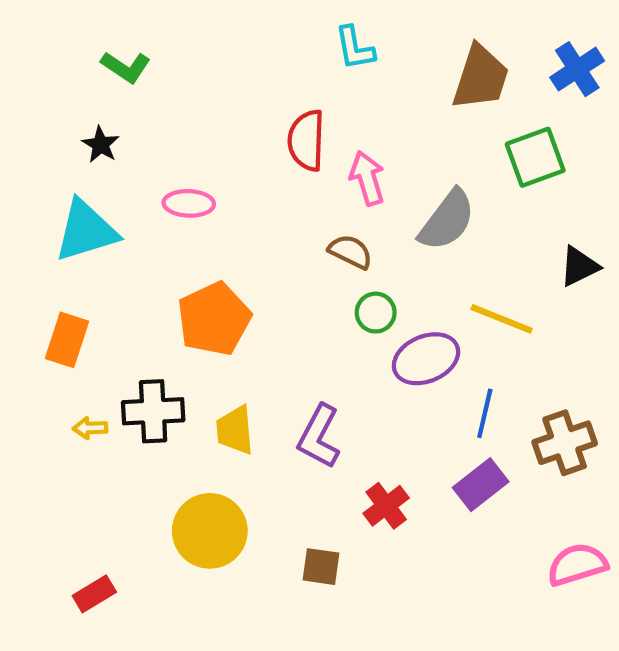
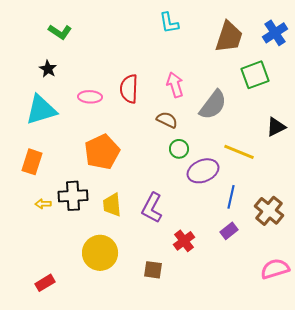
red semicircle: (306, 140) -> (129, 89), moved
brown cross: (565, 443) -> (269, 211), turned -32
purple rectangle: (481, 485) -> (229, 231), size x0.7

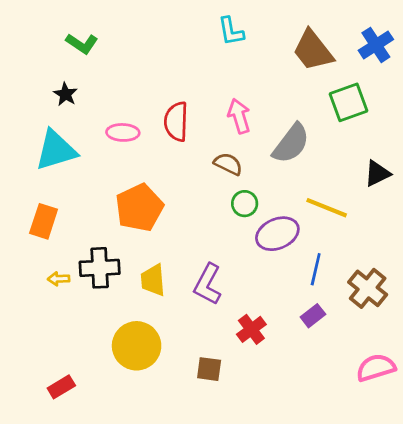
brown trapezoid: (229, 37) -> (313, 50), turned 124

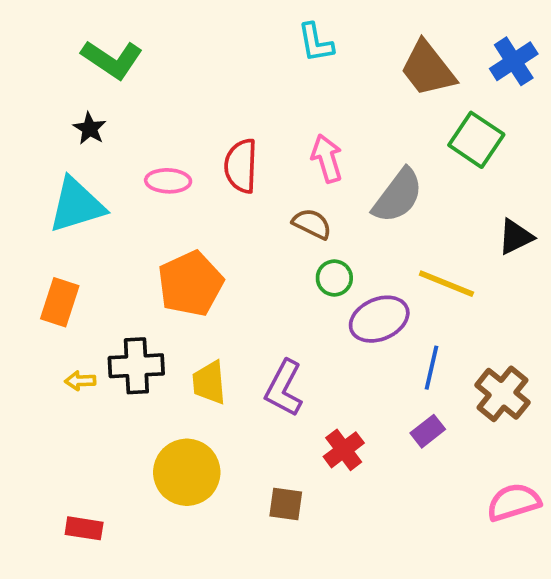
green L-shape: (82, 44) -> (112, 59), size x1.4
green square: (348, 102) -> (476, 140), turned -36
red rectangle: (61, 387) -> (84, 528), turned 40

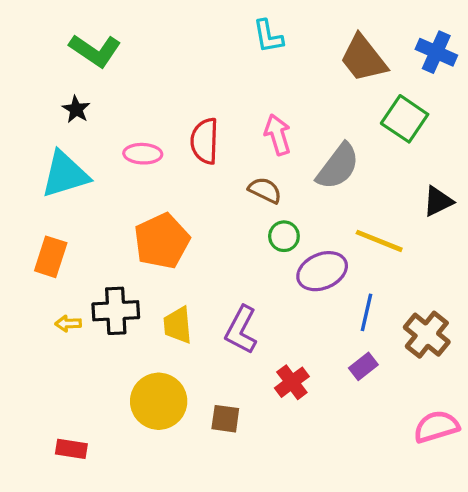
blue cross: (514, 61) -> (436, 52), turned -33
brown square: (286, 504) -> (225, 419), moved

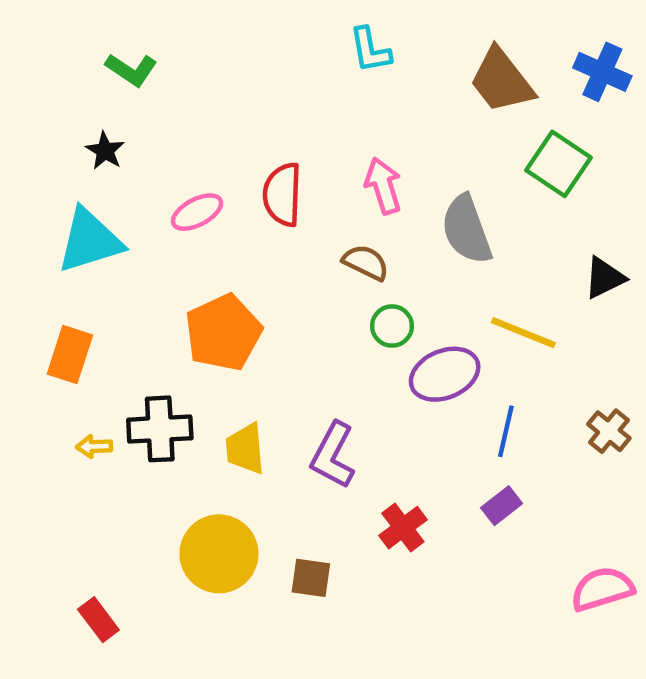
green L-shape: (95, 51) -> (131, 70), size x0.7
pink ellipse: (143, 154) -> (197, 212), turned -30
gray semicircle: (338, 166) -> (466, 230), turned 123
brown cross: (427, 335) -> (609, 431), moved, size x0.7
red rectangle: (71, 449) -> (98, 620), turned 44

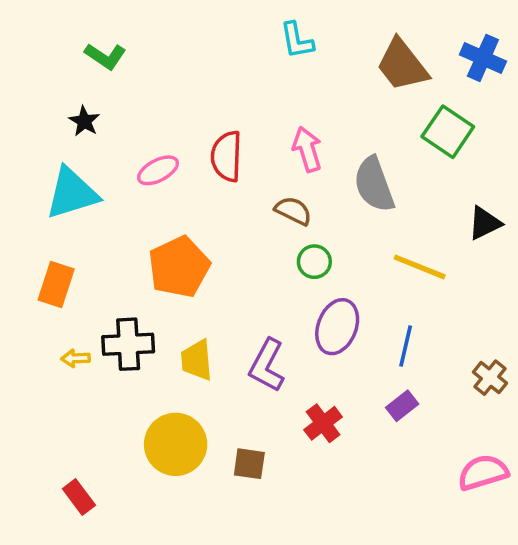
purple ellipse: (445, 374) -> (337, 327), moved, turned -46
brown cross: (609, 431) -> (490, 378), moved

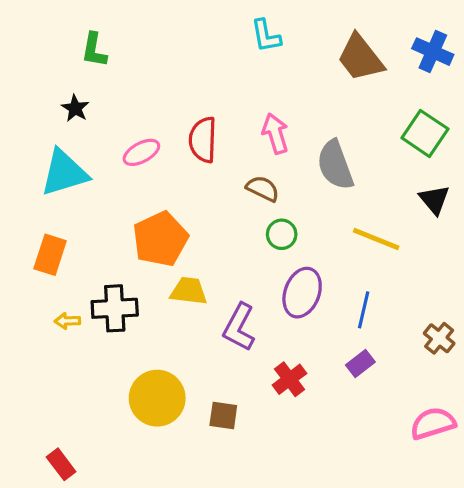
green L-shape: (105, 56) -> (94, 50), turned 66
green square: (448, 132) -> (425, 133), moved
black triangle: (485, 223) -> (434, 200), turned -44
yellow trapezoid: (197, 360) -> (189, 291), moved, turned 102
red rectangle: (79, 497) -> (61, 464), moved

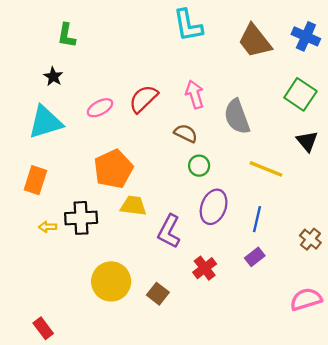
cyan L-shape: (266, 36) -> (188, 25), size x1.4
red semicircle: (203, 140) -> (143, 99), turned 44
brown square: (223, 415) -> (158, 294), turned 30

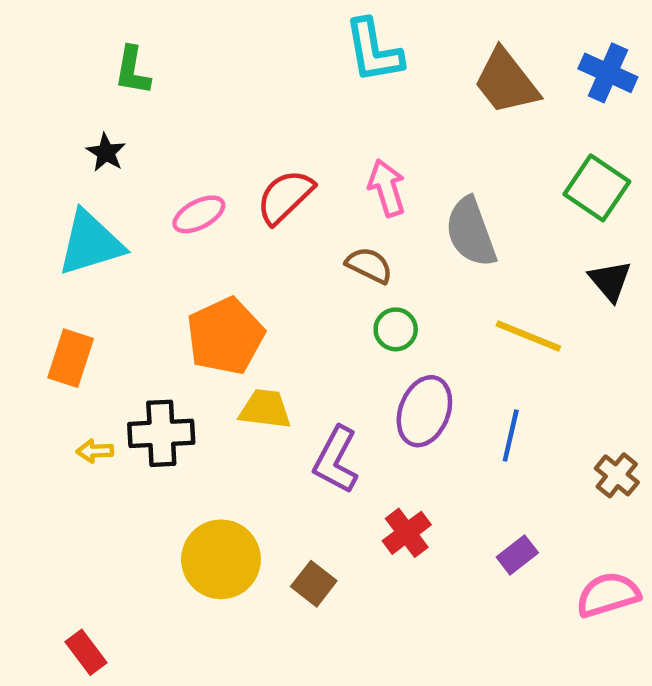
purple rectangle: (255, 257) -> (517, 555), moved

